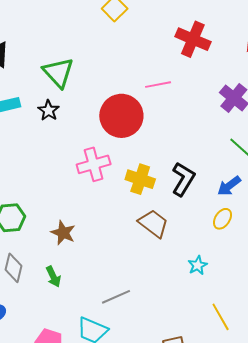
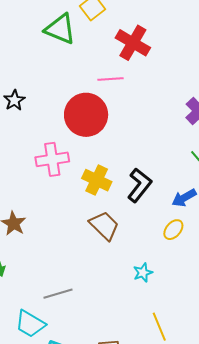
red cross: (193, 39) -> (133, 43), moved
green triangle: (58, 73) -> (60, 29), moved, turned -32
pink line: (158, 85) -> (110, 79), moved

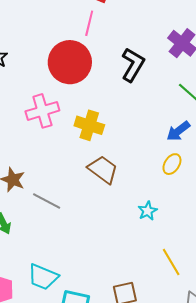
pink line: (110, 79) -> (89, 23), turned -65
black L-shape: (139, 185) -> (133, 65), moved
gray line: (58, 294) -> (47, 201), moved, turned 52

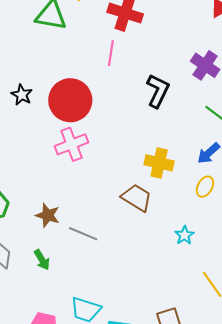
red circle: (70, 62) -> (70, 100), moved
yellow cross: (89, 125) -> (159, 163), moved

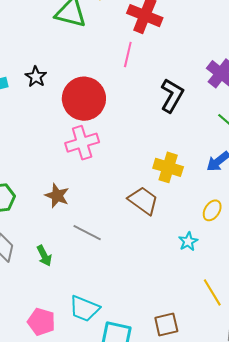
black star: (22, 95) -> (36, 77), moved
yellow ellipse: (205, 187) -> (212, 210), moved
brown star: (48, 215) -> (57, 196), moved

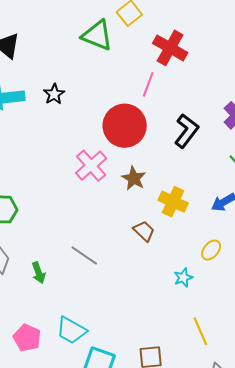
red circle: (84, 99) -> (125, 126), moved
pink cross: (82, 143) -> (91, 166), turned -32
brown star: (57, 196) -> (134, 178), moved
brown trapezoid: (143, 201) -> (144, 231), size x0.7

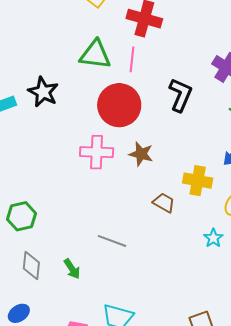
green triangle: (97, 35) -> (95, 55), moved
black star: (54, 94) -> (43, 92), size x1.4
pink cross: (91, 166) -> (97, 152), turned -32
yellow cross: (173, 202) -> (198, 181), moved

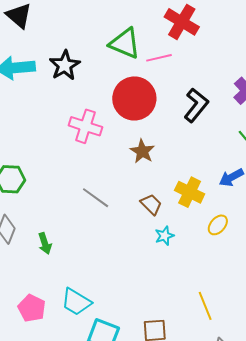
pink line: (132, 59) -> (159, 58), turned 55
pink cross: (97, 152) -> (85, 126), moved
cyan star: (213, 238) -> (164, 236), moved
gray line: (112, 241) -> (96, 198), moved

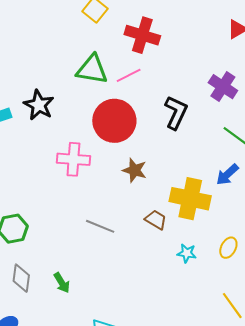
yellow cross: (190, 192) -> (190, 199), size x1.4
yellow ellipse: (218, 225) -> (228, 248), moved
cyan star: (164, 236) -> (187, 253), moved, turned -30

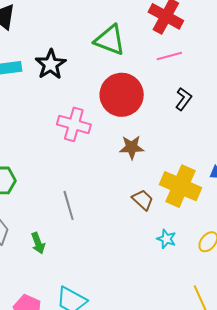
pink line: (129, 75) -> (169, 56), moved
black L-shape: (176, 113) -> (184, 99), size x0.7
brown star: (135, 170) -> (132, 147), turned -30
gray line: (100, 226) -> (69, 205), moved, turned 40

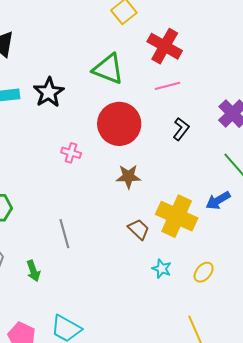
pink cross: (74, 124) -> (71, 153), size x0.6

